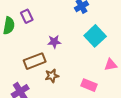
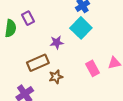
cyan square: (95, 36) -> (81, 28), moved
pink rectangle: (89, 85) -> (93, 68), moved, turned 42

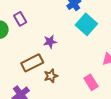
cyan square: (81, 28) -> (86, 24), moved
pink rectangle: (93, 68) -> (91, 82), moved

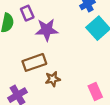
purple star: (50, 42) -> (47, 30), moved, size x1.5

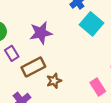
purple rectangle: (27, 13) -> (12, 53), moved

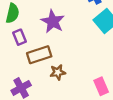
purple star: (41, 33) -> (53, 21), turned 30

